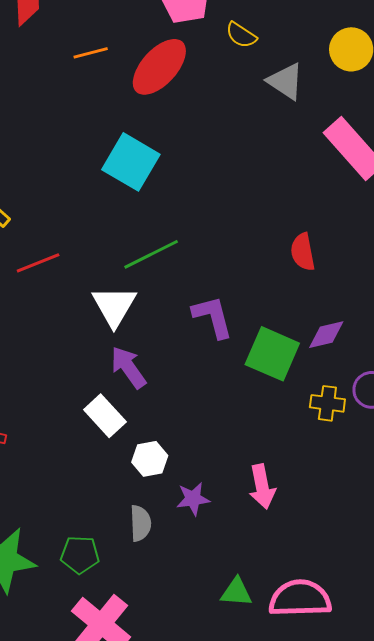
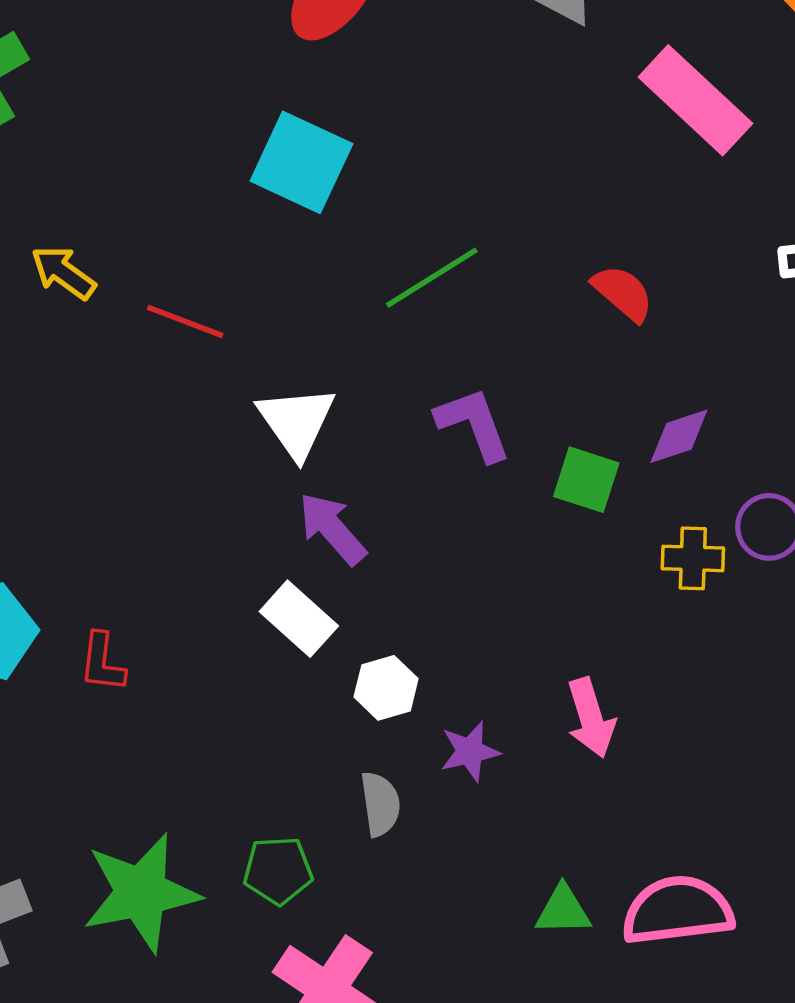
red semicircle: (303, 252) -> (623, 293), turned 147
green line: (151, 254) -> (432, 278), moved
red line: (38, 263) -> (185, 321), moved, turned 48
green square: (272, 354) -> (586, 480), size x0.7

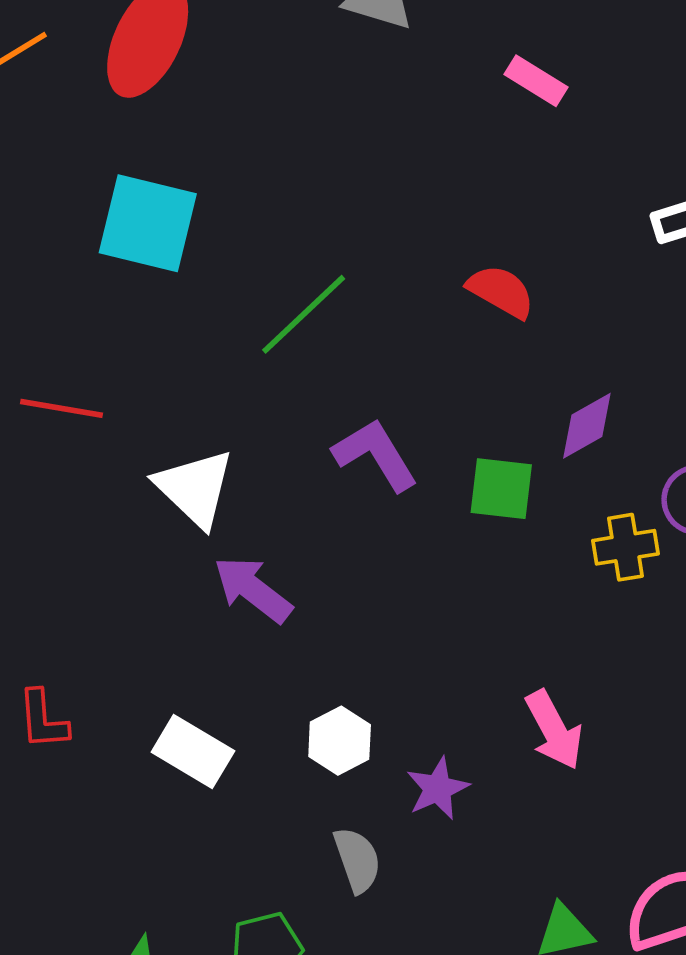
pink rectangle: (695, 100) -> (536, 81), size x0.5
white rectangle: (299, 619) -> (193, 751), moved
red L-shape: (102, 662) -> (43, 720), moved

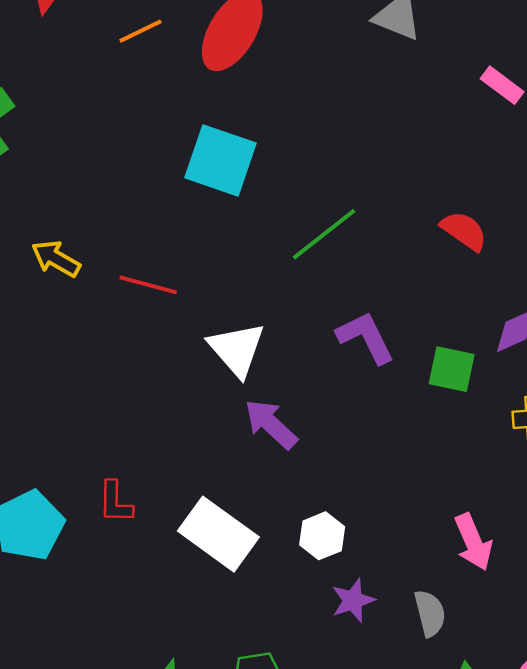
white rectangle: (193, 751) -> (218, 534), size x1.4
purple star: (438, 788) -> (353, 600), moved
gray semicircle: (357, 860) -> (430, 613), moved

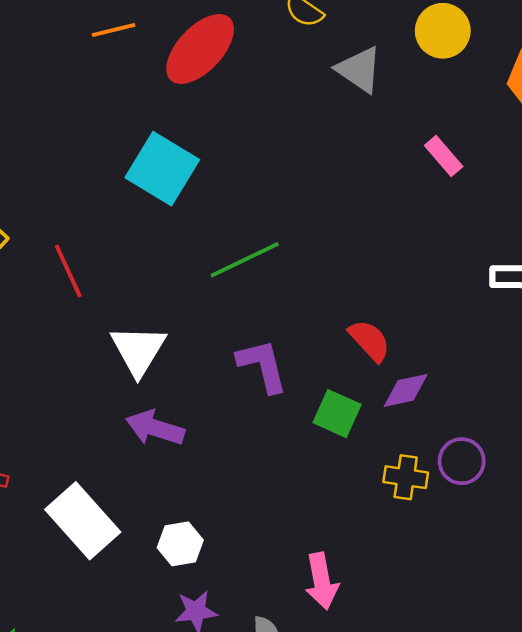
red semicircle: (464, 231) -> (369, 340), moved
red line: (148, 285) -> (68, 271), turned 38
purple arrow: (271, 424) -> (155, 428), turned -38

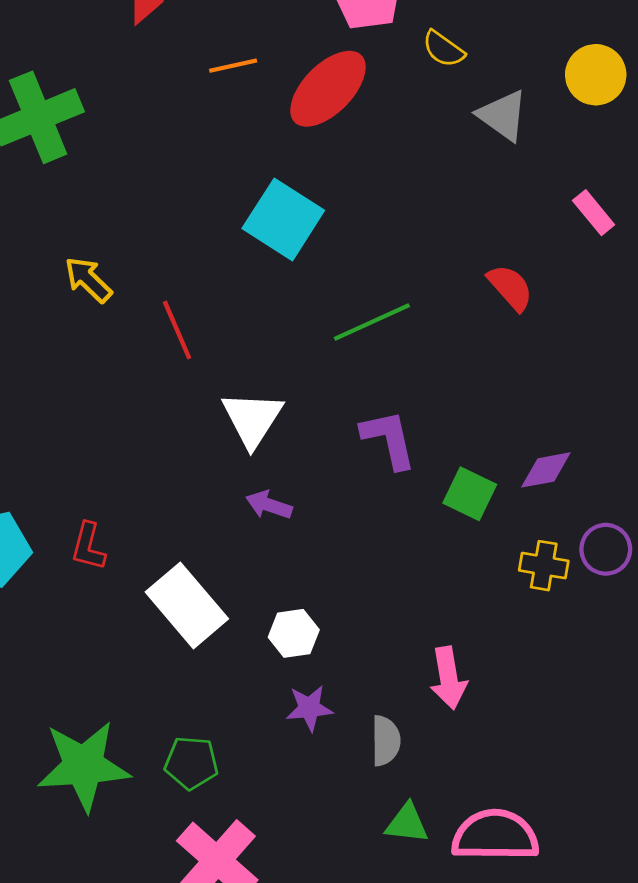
red semicircle: (369, 340) -> (510, 288), moved
purple arrow: (155, 428) -> (269, 505), size x0.7

